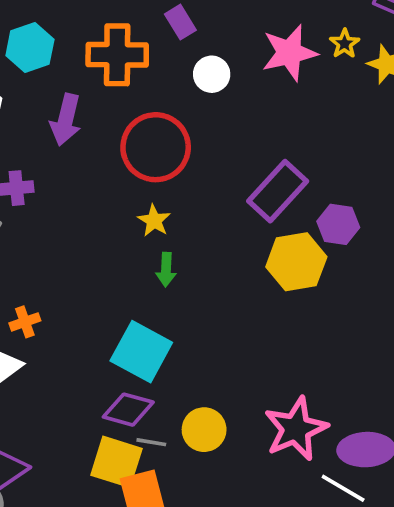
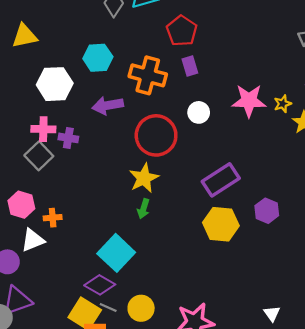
white circle: (212, 74) -> (199, 112), moved
purple arrow: (66, 120) -> (108, 105), turned 52
yellow star: (154, 221) -> (144, 178), size x1.5
purple hexagon: (338, 224) -> (267, 211), moved

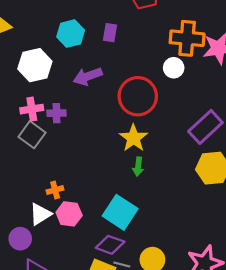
purple rectangle: (190, 66) -> (110, 33), moved, turned 36
orange cross: (148, 75) -> (187, 38), moved
pink hexagon: (21, 205) -> (69, 214), moved

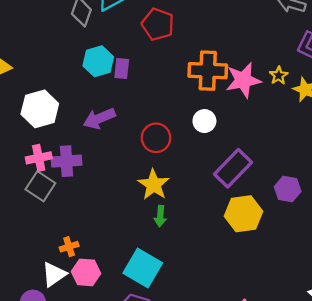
cyan hexagon: (71, 34) -> (98, 61), moved
white circle: (174, 68) -> (204, 121), moved
red circle: (138, 96) -> (156, 138), size x0.7
purple cross: (57, 113) -> (66, 161), size x1.4

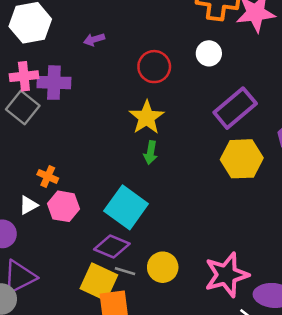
purple arrow: (99, 118) -> (94, 39), size x0.6
orange cross: (69, 247) -> (48, 176), turned 36
white triangle: (54, 274) -> (28, 205), size x0.7

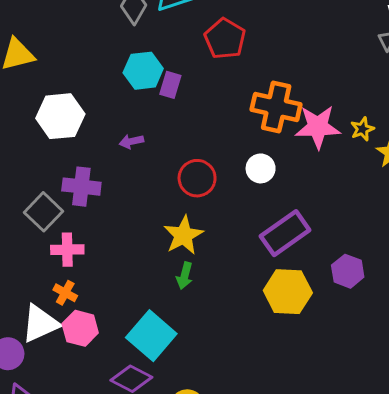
pink cross: (24, 76) -> (67, 250), moved
white triangle: (28, 205) -> (40, 324), size x1.8

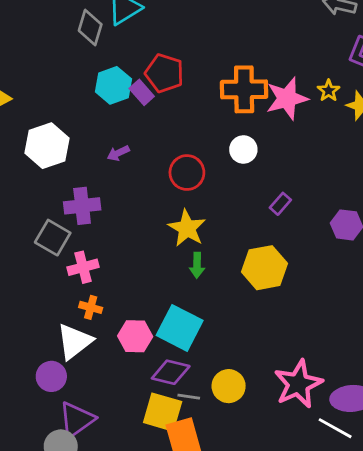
red pentagon: (225, 39) -> (164, 73), moved
purple rectangle: (170, 85) -> (142, 92), turned -45
purple rectangle: (285, 233) -> (280, 204), size x0.5
yellow hexagon: (288, 292) -> (265, 268), moved
pink hexagon: (80, 328) -> (135, 336), moved

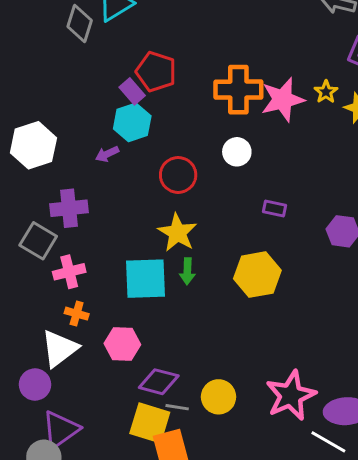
cyan hexagon: (113, 85) -> (132, 122), moved
purple rectangle: (280, 204) -> (275, 209), turned 60
cyan square: (180, 328) -> (146, 279), moved, turned -30

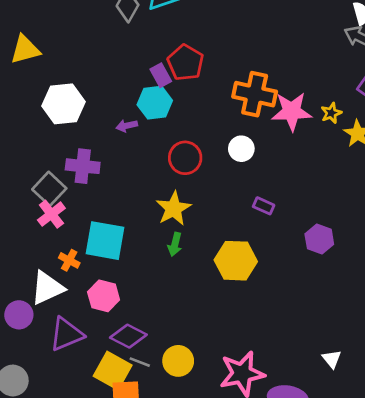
pink cross: (69, 272) -> (51, 214), moved, turned -36
cyan square: (146, 279) -> (105, 241), moved
purple triangle: (61, 430) -> (66, 334), moved

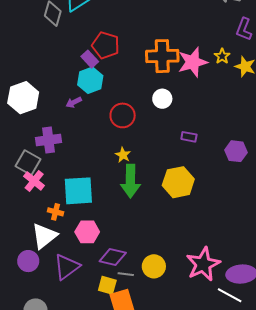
yellow star: (173, 209) -> (123, 155), size x0.6
green arrow: (175, 244) -> (130, 181), size x1.8
yellow square: (113, 371) -> (107, 285), size x0.7

